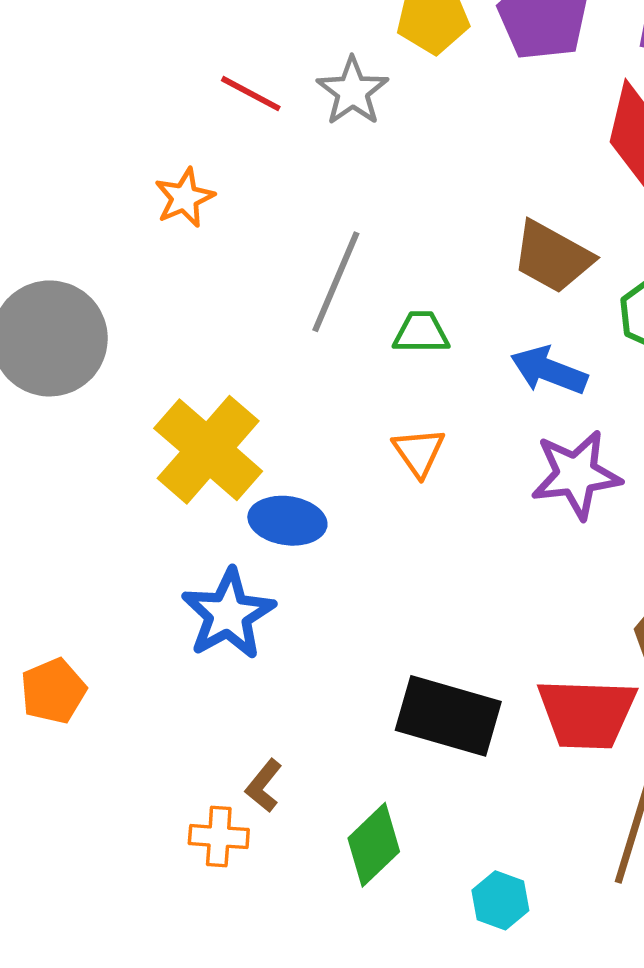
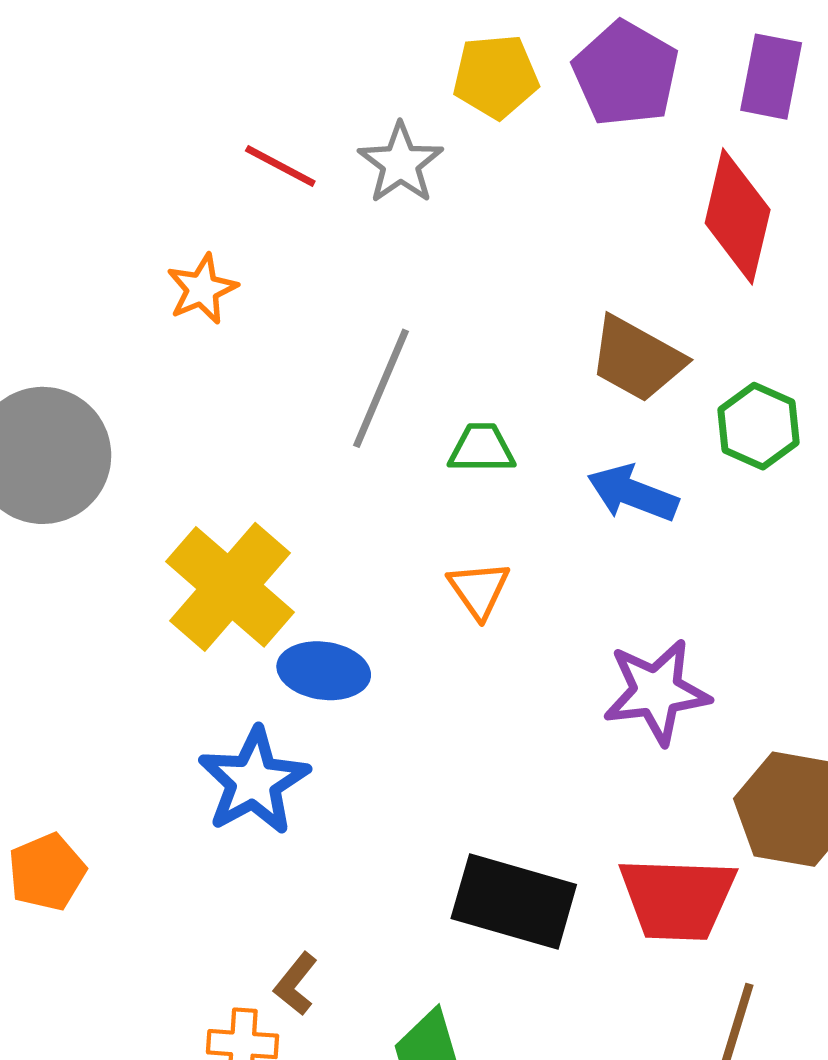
purple star: (576, 475) -> (656, 692), moved

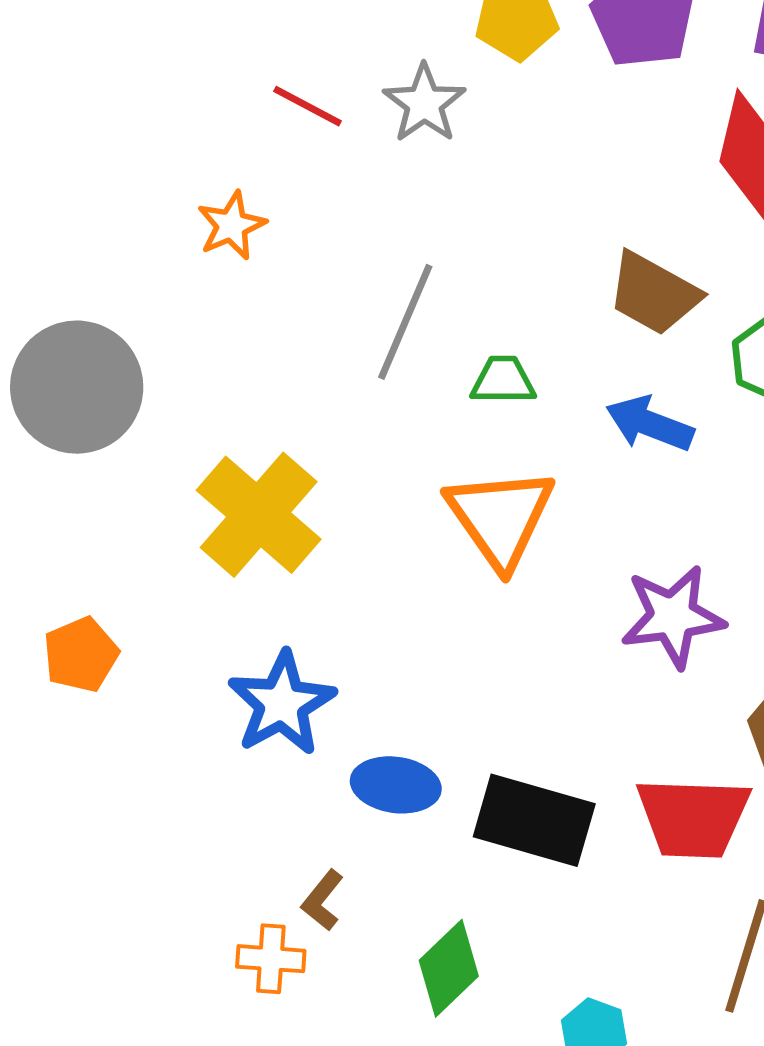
orange triangle: (479, 590) -> (500, 517), size x1.8
blue ellipse: (324, 671) -> (396, 785), moved
orange pentagon: (47, 872) -> (81, 655), moved

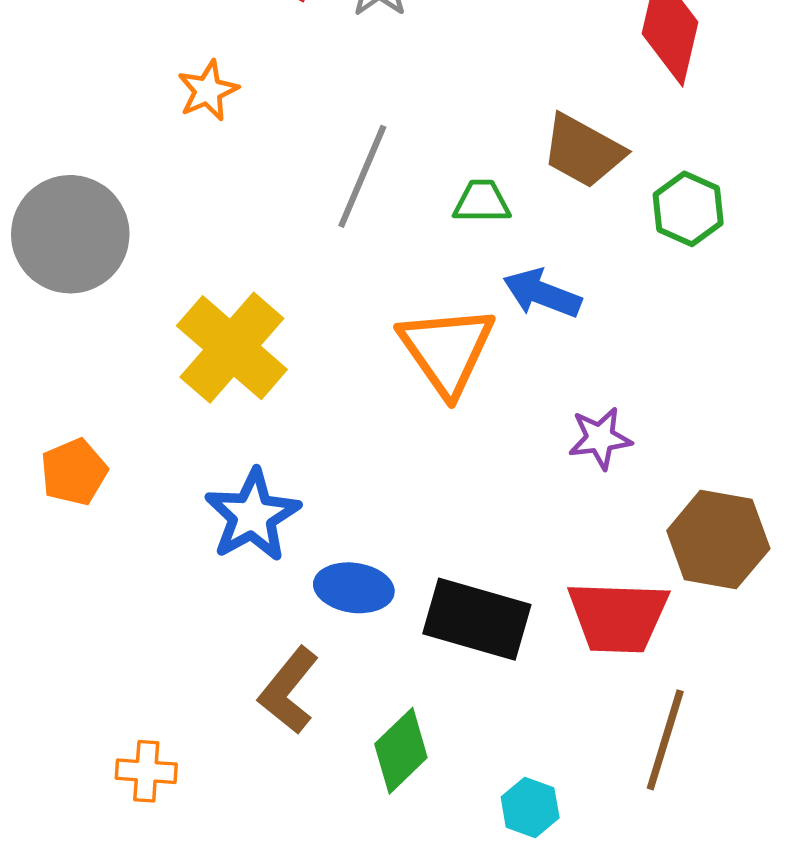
green trapezoid: (503, 380) -> (482, 202), moved
blue arrow: (650, 424) -> (542, 293), moved
purple star: (673, 617) -> (600, 438), size x0.7
brown L-shape: (322, 900) -> (289, 690), size x1.6
orange cross: (271, 959) -> (146, 771), moved

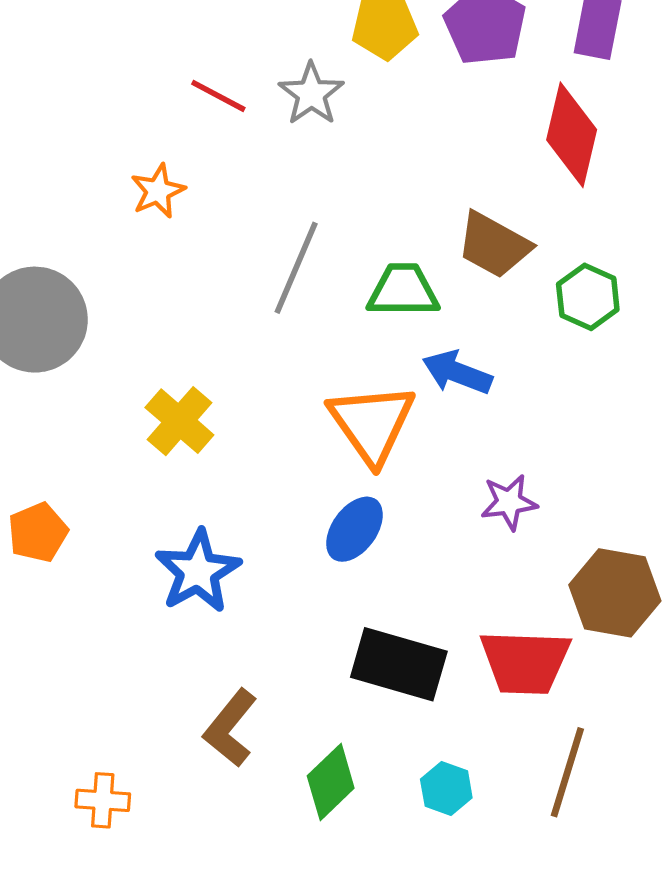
green trapezoid: (482, 202) -> (403, 290), size x1.4
yellow cross: (232, 348) -> (179, 421), size x0.7
blue ellipse: (354, 588) -> (354, 529), moved, turned -62
cyan hexagon: (530, 807) -> (446, 788), moved

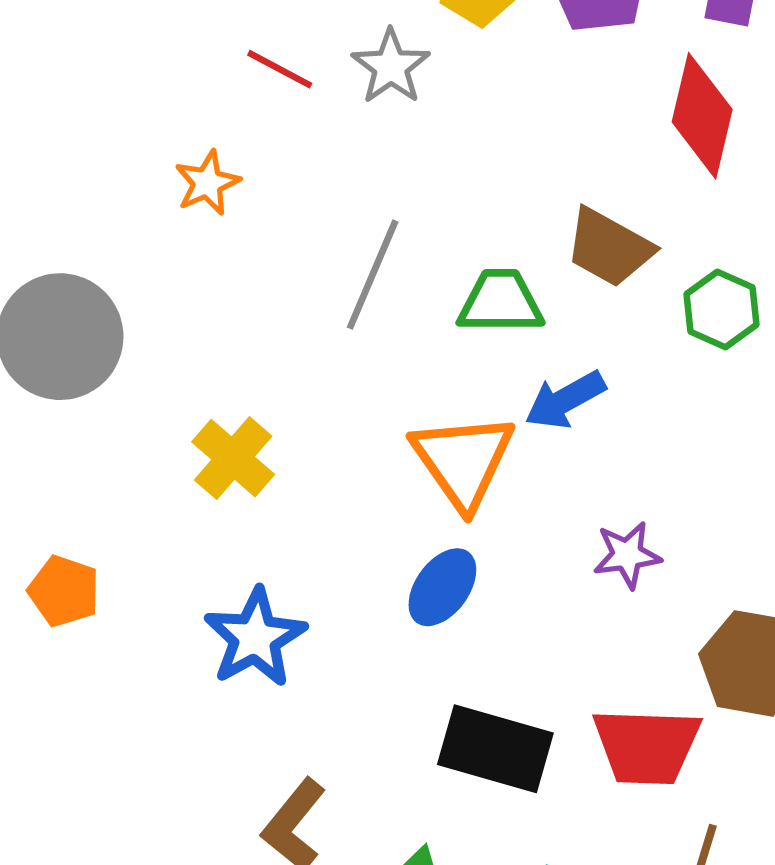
blue arrow: (457, 373) -> (565, 400), turned -50
orange pentagon: (38, 532) -> (64, 591), turned -30

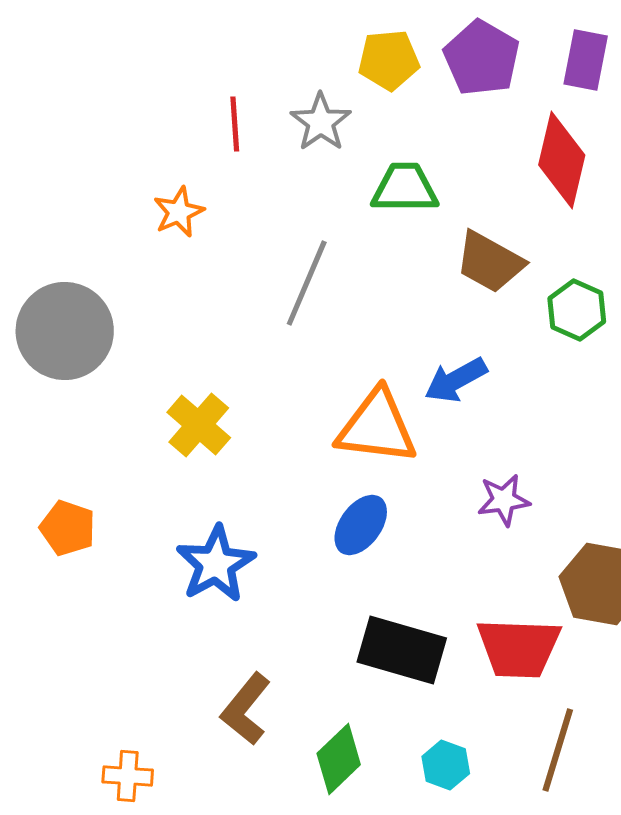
red line: (280, 69) -> (235, 124), turned 58
green trapezoid: (501, 302) -> (405, 188), moved
orange triangle: (463, 461) -> (377, 427), turned -48

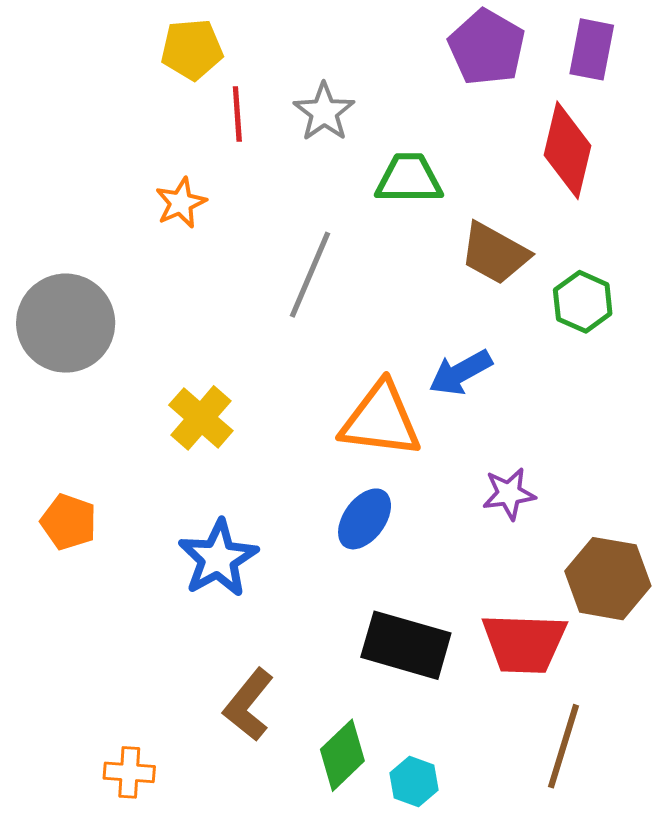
yellow pentagon: (389, 60) -> (192, 49), moved
cyan hexagon: (446, 765) -> (414, 781), moved

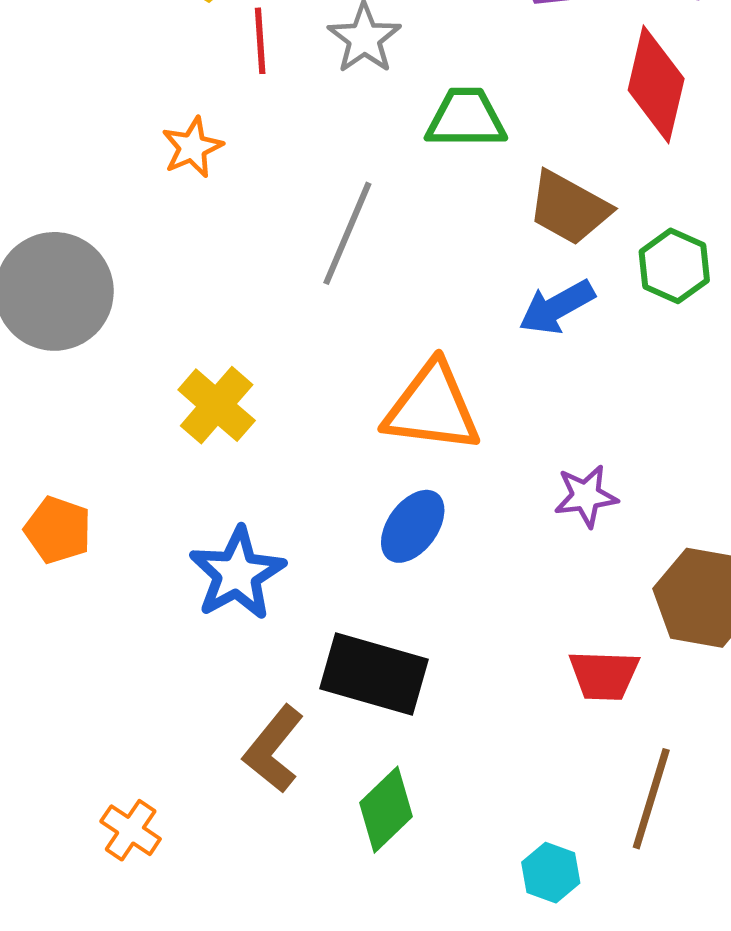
blue arrow: (460, 373) -> (557, 307), moved
red trapezoid: (524, 643) -> (604, 675), size x0.7
black rectangle: (406, 645) -> (374, 674), moved
orange cross: (129, 772) -> (131, 830), turned 30
cyan hexagon: (414, 781) -> (551, 873), moved

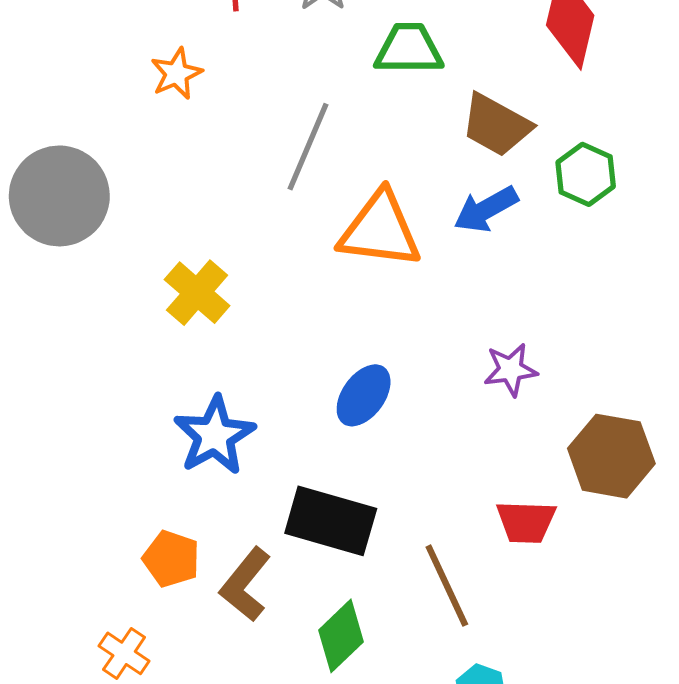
orange triangle: (432, 408) -> (380, 230), moved
orange pentagon: (58, 530) -> (171, 559), moved
brown line: (651, 799) -> (447, 586), moved, turned -42

